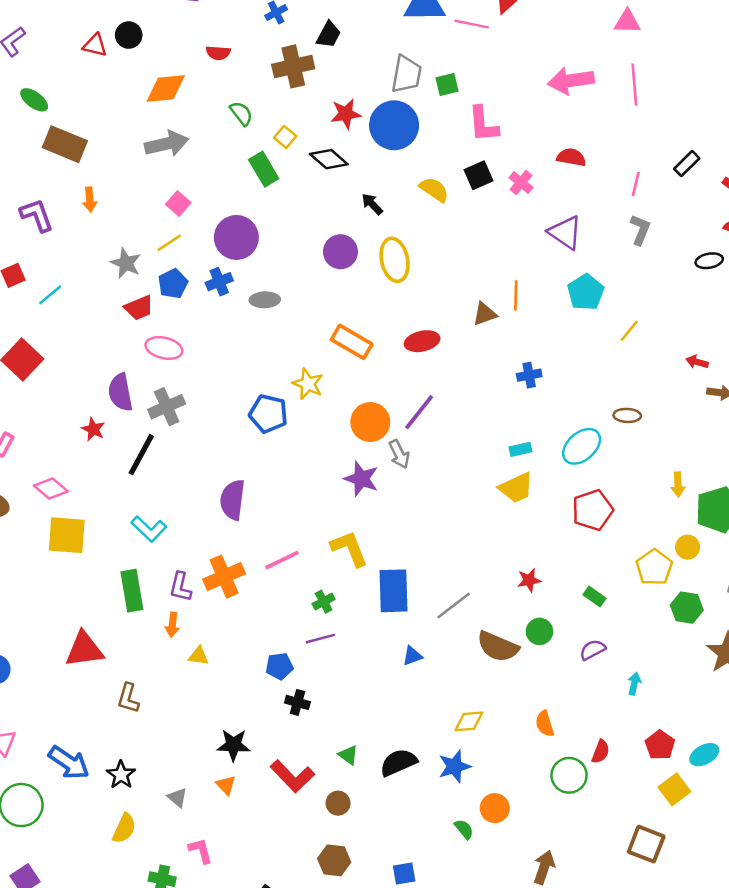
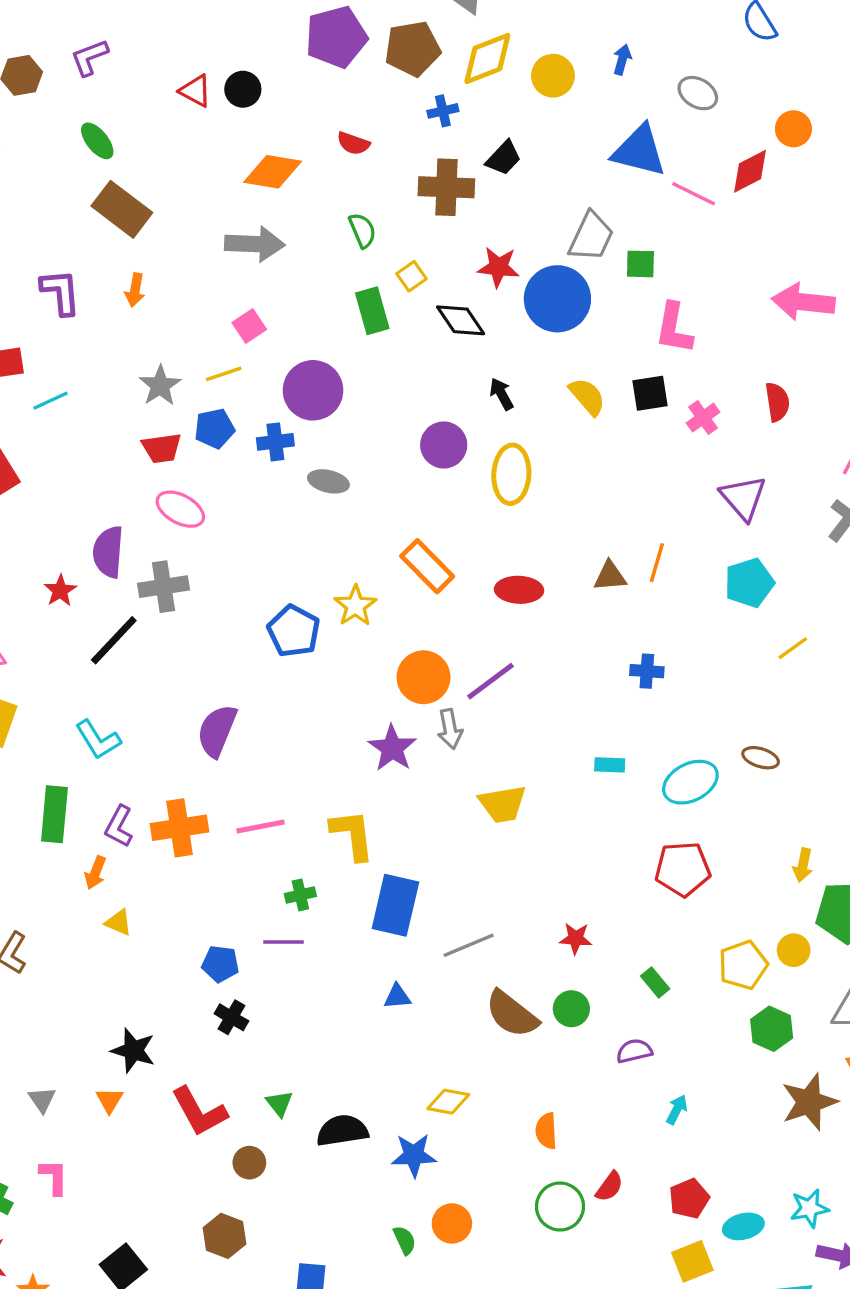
red semicircle: (571, 157) -> (777, 402), turned 56
yellow trapezoid: (516, 488) -> (503, 804), moved

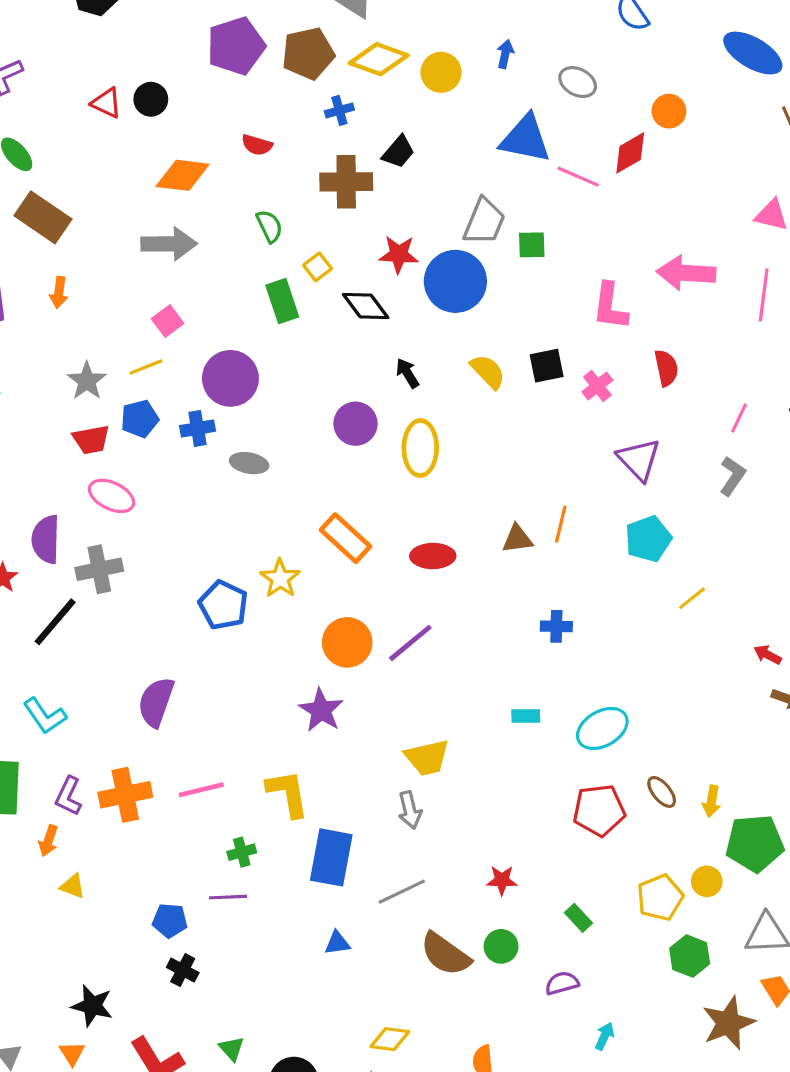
yellow diamond: (487, 58) -> (379, 59), turned 44
pink L-shape: (674, 328) -> (610, 306), moved
gray arrow: (450, 729) -> (410, 810), moved
brown ellipse: (761, 758) -> (662, 792), moved, turned 36

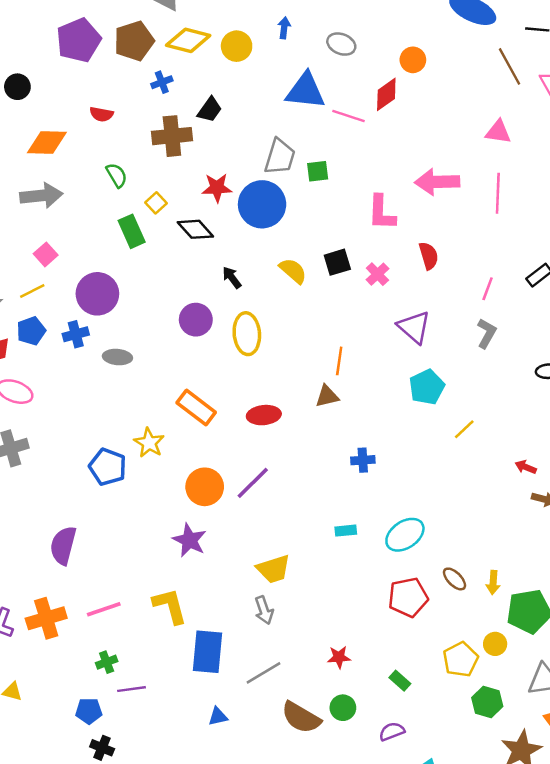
orange line: (561, 524) -> (339, 361), moved
green cross: (242, 852) -> (107, 662), moved

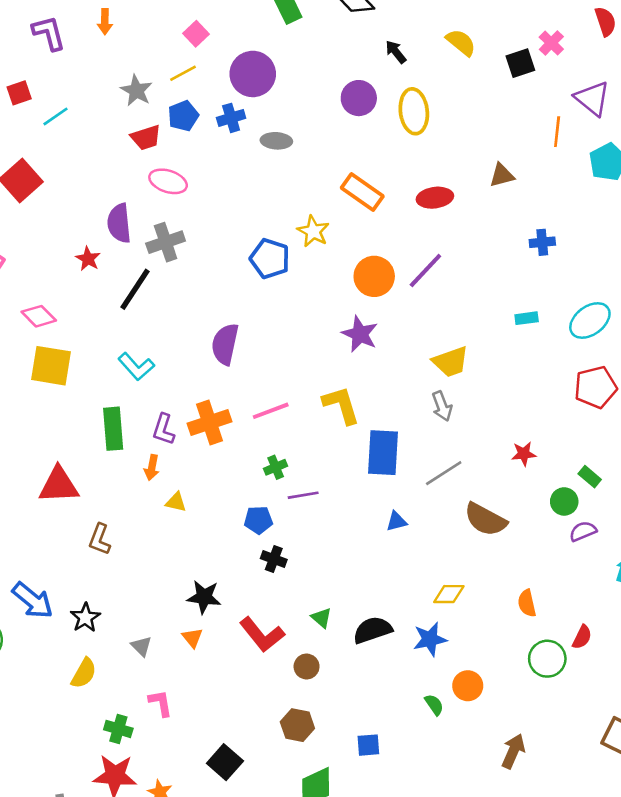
black square: (337, 262) -> (520, 63), moved
orange line: (339, 361) -> (557, 132), moved
green circle: (343, 708) -> (564, 501), moved

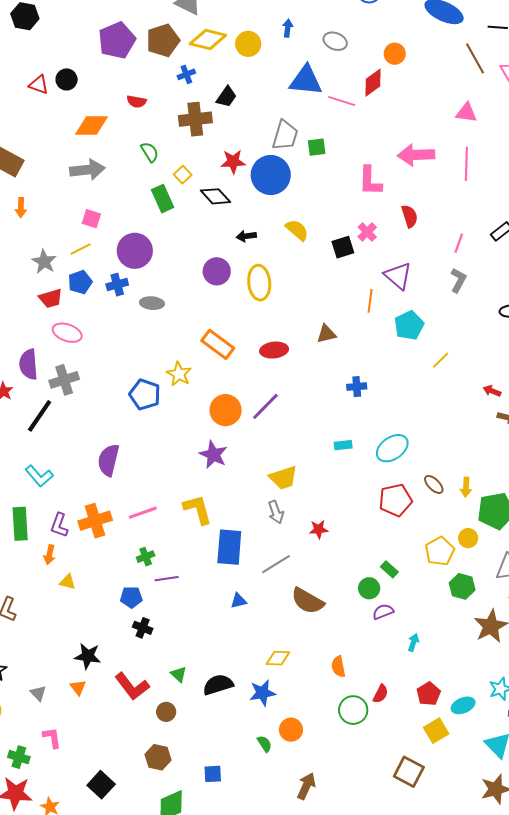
pink square: (196, 34) -> (91, 219), turned -30
black arrow: (396, 52) -> (246, 236), turned -60
red star: (524, 454) -> (319, 529), moved
brown arrow: (513, 751) -> (306, 786), moved

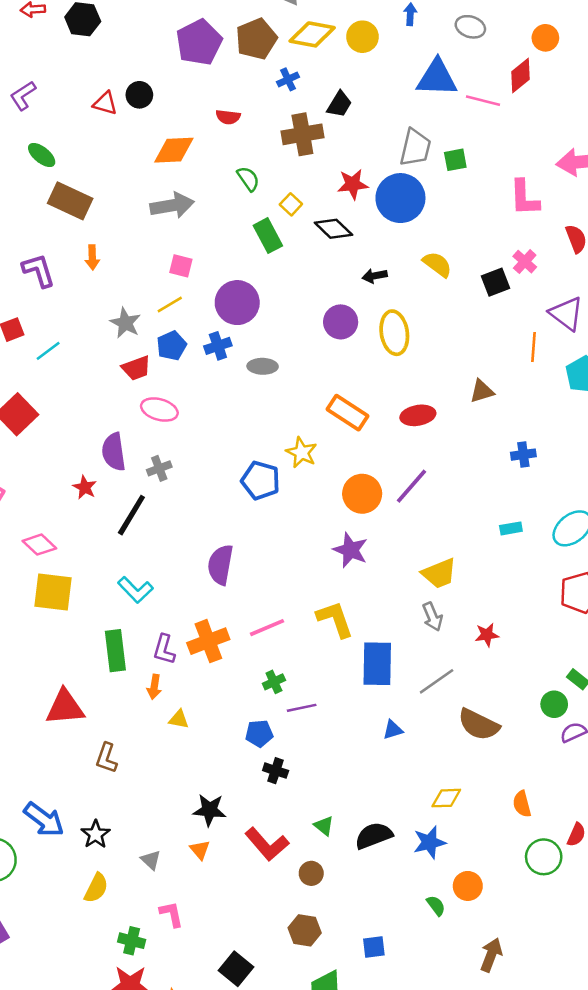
gray cross: (64, 380) -> (159, 468), size x0.7

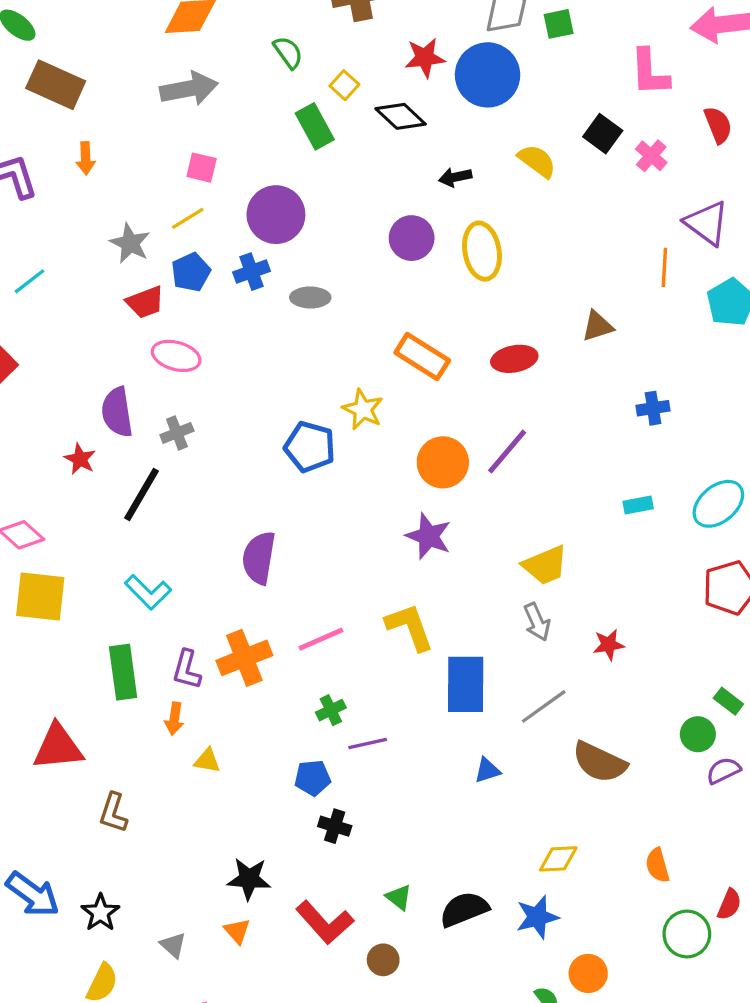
black square: (496, 282) -> (603, 134), moved, turned -32

